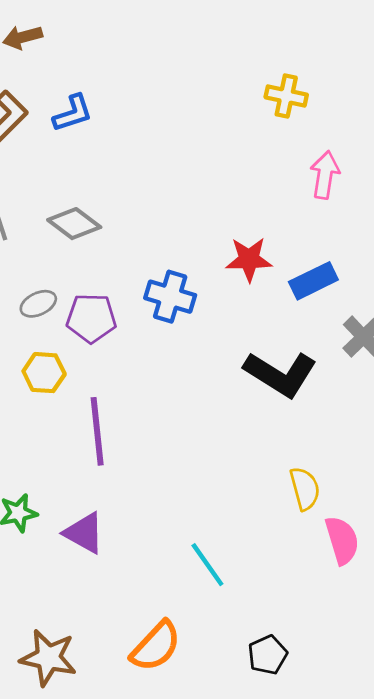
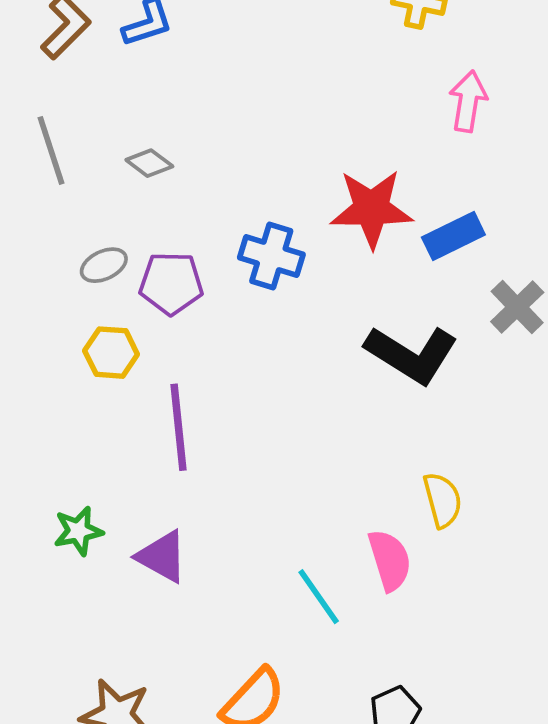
gray diamond: (74, 224) -> (149, 163), size x0.7
red star: (249, 259) -> (372, 209), size x1.4
pink semicircle: (342, 540) -> (390, 560), moved

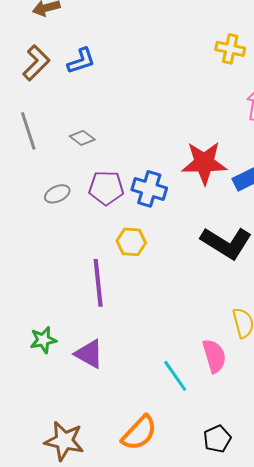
purple pentagon: (171, 283) -> (106, 188), moved
yellow hexagon: (111, 353) -> (131, 242), moved

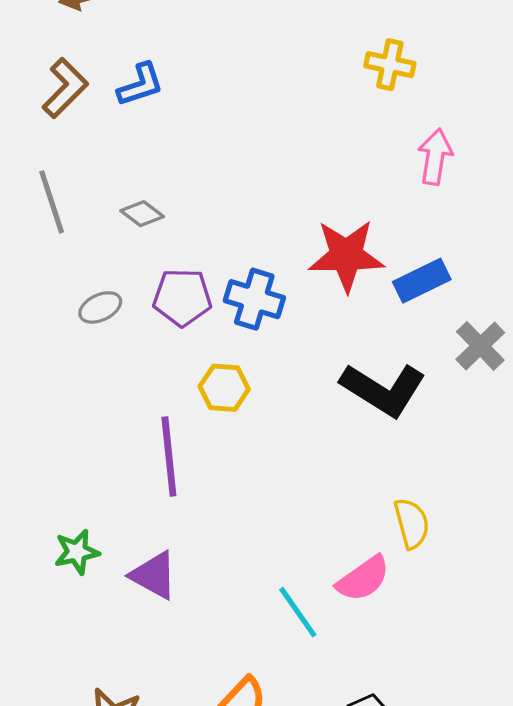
pink semicircle: (214, 356) -> (363, 579), turned 72

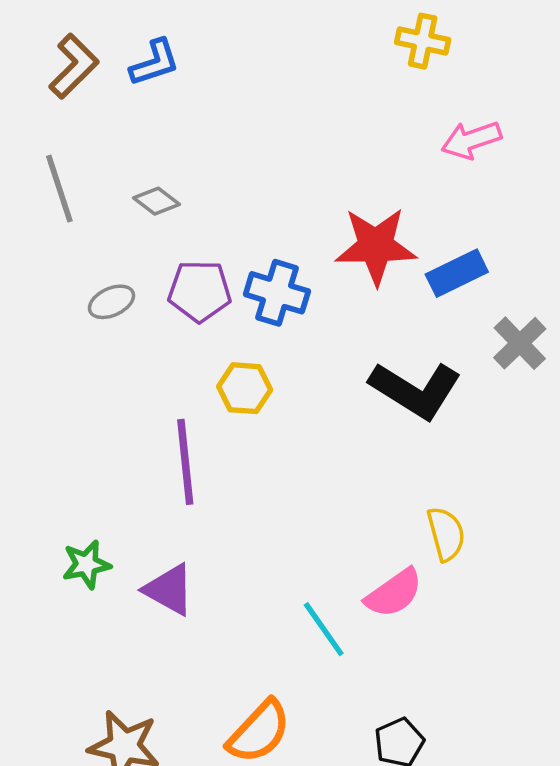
pink arrow: (435, 157) -> (471, 140), turned -118

